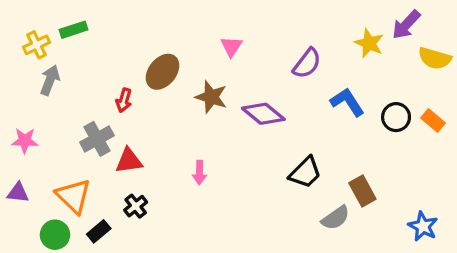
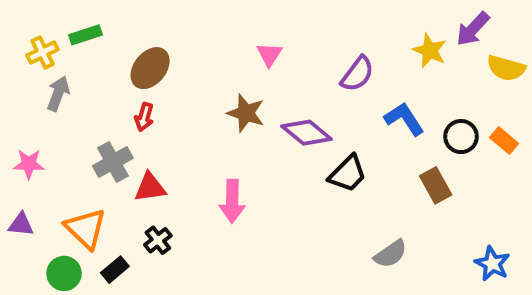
brown ellipse: (163, 72) -> (150, 68), moved
pink arrow: (199, 173) -> (232, 201), size x1.5
black trapezoid: (305, 173) -> (348, 174), moved
brown rectangle: (362, 191) -> (436, 185), moved

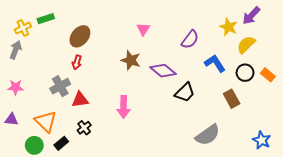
yellow semicircle: (506, 68) -> (246, 45), moved, turned 120
gray arrow: (58, 94) -> (16, 50), moved
gray semicircle: (391, 254) -> (208, 135), size x1.4

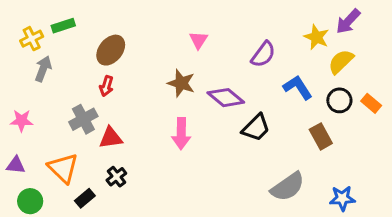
gray arrow: (16, 50) -> (43, 69), moved
pink arrow: (124, 107) -> (181, 134), moved
blue star: (262, 140) -> (342, 198), moved, turned -30
green circle: (34, 145) -> (30, 201), moved

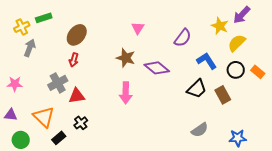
black trapezoid: (256, 128) -> (197, 89), moved
gray semicircle: (288, 187) -> (200, 130), size x0.7

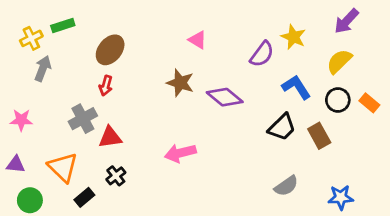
yellow star: (220, 26) -> (293, 37), moved
pink triangle: (138, 28) -> (197, 40), turned -32
pink arrow: (126, 93) -> (180, 153), moved, turned 75

